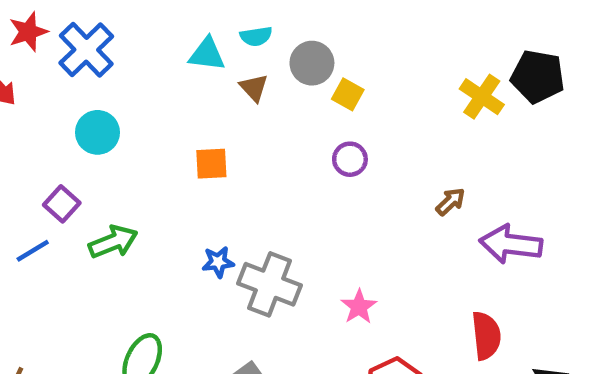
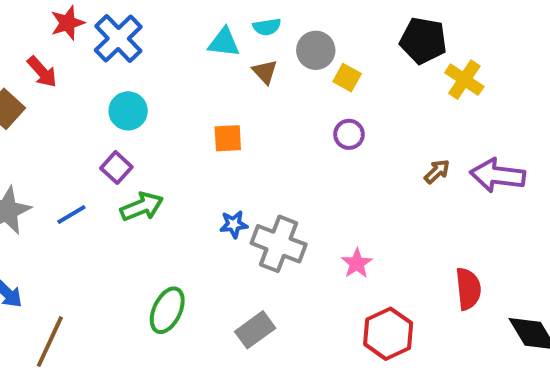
black pentagon: (538, 77) -> (423, 41), moved
purple square: (62, 204) -> (116, 168), moved
purple arrow: (511, 244) -> (498, 175), moved

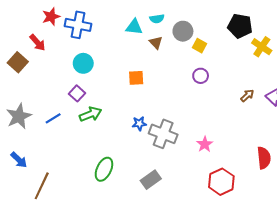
blue cross: (118, 39) -> (78, 25), turned -35

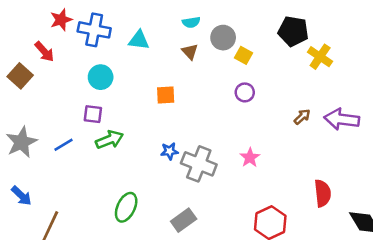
cyan triangle: (134, 27) -> (139, 40), moved
purple square: (77, 93) -> (93, 114), turned -35
pink star: (205, 144) -> (250, 157), moved

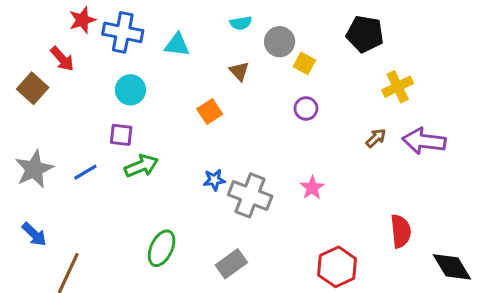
brown triangle: (190, 52) -> (239, 71), moved
yellow cross: (320, 57) -> (398, 87), moved, turned 30
orange square: (166, 95) -> (210, 112), turned -30

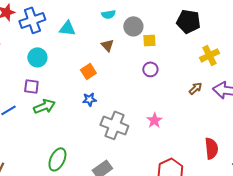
blue cross: (123, 32) -> (32, 20), turned -30
yellow square: (304, 63) -> (149, 40), turned -32
blue star: (214, 180) -> (89, 99), moved

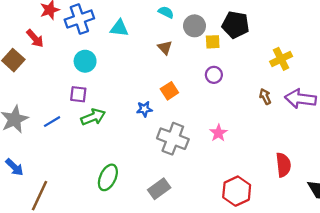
cyan semicircle: (108, 14) -> (166, 12), turned -144
black pentagon: (188, 21) -> (236, 25), moved
orange square: (88, 71) -> (169, 91), moved
brown arrow: (195, 88) -> (265, 97), turned -72

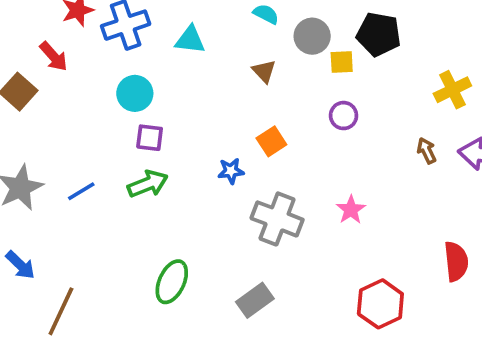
purple square: (78, 94) -> (150, 138), moved

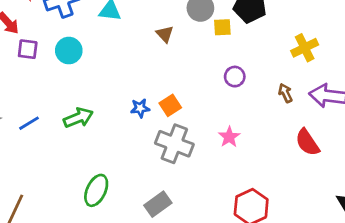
purple circle: (344, 116) -> (235, 77), moved
purple square: (150, 138) -> (28, 49), moved
orange square: (271, 141) -> (170, 105), moved
red semicircle: (456, 261) -> (307, 142), moved, turned 152

